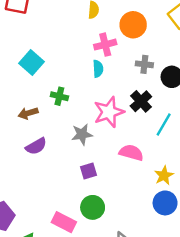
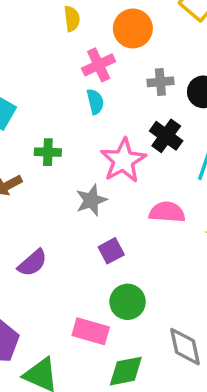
purple semicircle: (36, 146) -> (32, 263), moved

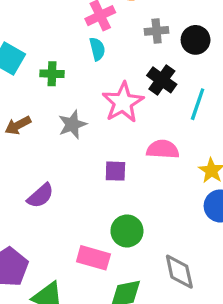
green cross: (48, 152) -> (52, 74), moved
gray star: (91, 200) -> (72, 124), moved
purple square: (111, 251) -> (115, 171), moved, turned 30

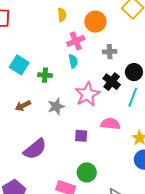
black circle: (196, 40) -> (134, 72), moved
purple semicircle: (40, 196) -> (35, 149), size x1.4

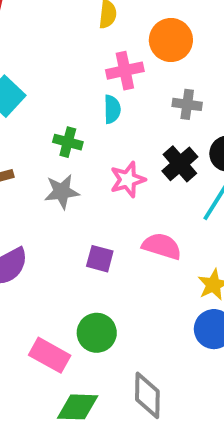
green cross: (45, 75) -> (68, 142), moved
pink star: (87, 94) -> (128, 180), size x0.7

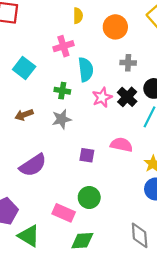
pink cross: (125, 71) -> (63, 46), moved
cyan semicircle: (112, 109) -> (86, 70), size x1.5
pink star: (128, 180) -> (102, 97), moved
gray diamond: (147, 395) -> (140, 235), moved

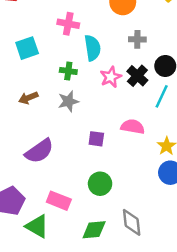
pink cross: (63, 46) -> (68, 24), turned 30
cyan square: (24, 68) -> (27, 48), turned 35
pink rectangle: (64, 213) -> (59, 201), moved
gray diamond: (140, 235) -> (132, 222), moved

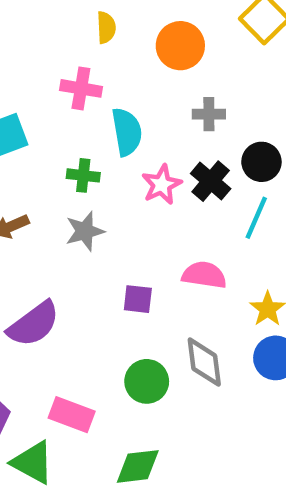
gray diamond: (132, 222) -> (204, 362), moved

